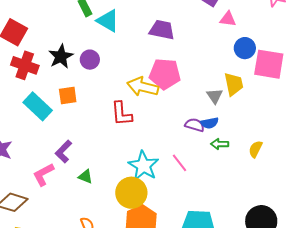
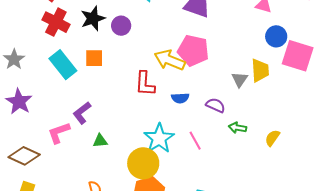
blue semicircle: (210, 123) -> (180, 98), moved
green triangle: (85, 177) -> (100, 141), turned -35

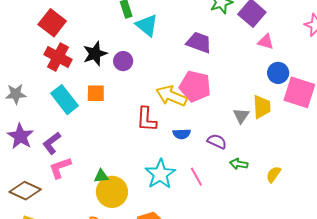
gray star: (14, 59) -> (16, 94), turned 30
purple L-shape: (82, 113) -> (52, 143), moved
yellow circle: (143, 163) -> (112, 192), moved

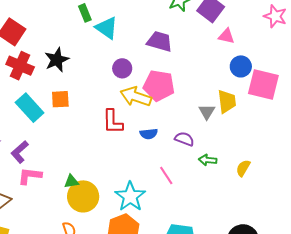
purple circle: (123, 61) -> (122, 68), moved
pink L-shape: (60, 168) -> (30, 176), turned 30
cyan star: (160, 174) -> (130, 197), moved

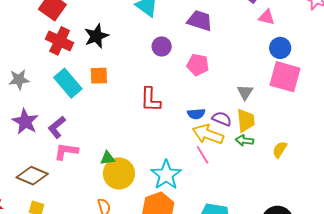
pink square: (263, 84) -> (285, 77), moved
pink pentagon: (159, 86) -> (198, 65), size x0.7
yellow arrow: (136, 97) -> (208, 134), moved
yellow trapezoid: (227, 101) -> (246, 120), moved
blue semicircle: (149, 134) -> (196, 114), moved

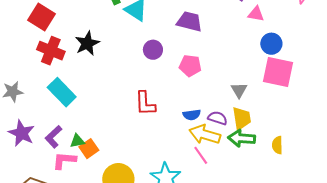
orange square: (99, 76) -> (89, 149), moved, turned -30
green arrow: (244, 140) -> (242, 138), size x1.5
yellow semicircle: (280, 150) -> (277, 145), turned -30
green triangle: (108, 158) -> (77, 141), moved

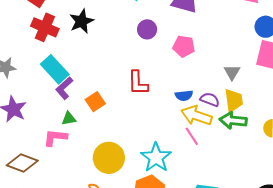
purple L-shape: (53, 137) -> (64, 88), moved
orange square: (89, 149) -> (95, 102), moved

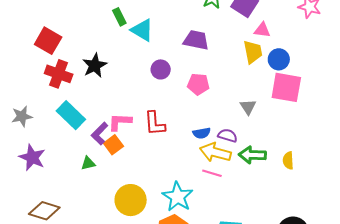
purple L-shape: (64, 88) -> (100, 134), moved
yellow trapezoid: (234, 100) -> (253, 52), moved
pink line: (192, 136) -> (212, 173), turned -36
pink L-shape: (55, 138) -> (120, 122), moved

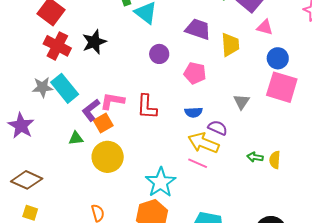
yellow trapezoid: (253, 52) -> (230, 45), moved
gray star: (22, 116) -> (43, 87), moved
blue semicircle: (202, 133) -> (194, 112), moved
green arrow: (252, 155) -> (255, 157), moved, size x0.6
yellow circle: (131, 200) -> (108, 157), moved

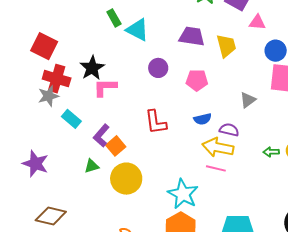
gray star: (43, 87) -> (48, 96), moved
cyan rectangle: (65, 88) -> (71, 119), size x0.7
pink L-shape: (112, 101) -> (105, 87), moved
gray triangle: (241, 102) -> (248, 100), turned 30

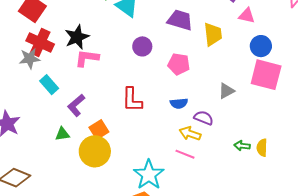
orange square: (116, 146) -> (99, 130), moved
yellow arrow: (218, 147) -> (190, 134), size x0.7

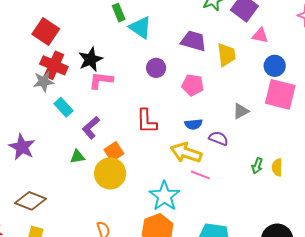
yellow arrow: (190, 134) -> (186, 153), moved, size x1.4
green arrow: (242, 146) -> (257, 166), turned -77

